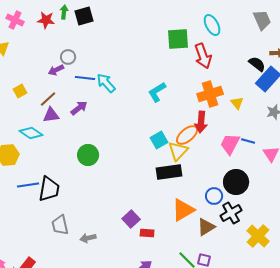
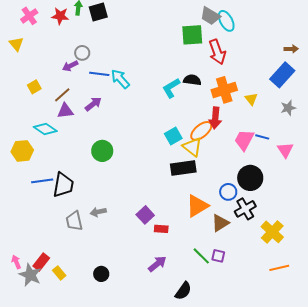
pink cross: (15, 20) -> (29, 16), turned 30
gray trapezoid: (262, 20) -> (210, 16), moved, turned 145
black semicircle: (257, 64) -> (192, 80), moved, turned -30
yellow triangle: (178, 151) -> (192, 147), turned -35
gray arrow: (88, 238) -> (98, 212), moved

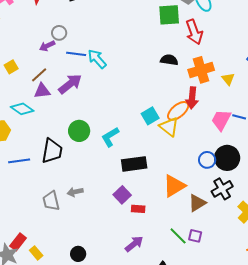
cyan L-shape: (171, 88) -> (110, 137), moved
purple arrow: (93, 104) -> (70, 84), size x1.4
black rectangle: (183, 168) -> (134, 164), moved
black trapezoid: (63, 185) -> (52, 151), moved
blue circle: (228, 192) -> (207, 160), moved

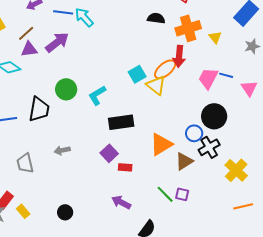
blue circle: (207, 160) -> (194, 133), moved
gray trapezoid: (51, 201) -> (25, 163), moved
purple arrow: (134, 244) -> (121, 202), turned -114

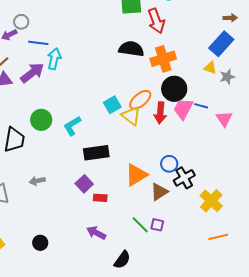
cyan arrow: (84, 17) -> (54, 59), moved, turned 55
black semicircle: (156, 18) -> (131, 49), size x1.4
yellow triangle: (215, 37) -> (210, 68), moved, turned -32
red arrow: (179, 56) -> (160, 113), moved
black circle: (214, 116) -> (174, 89), moved

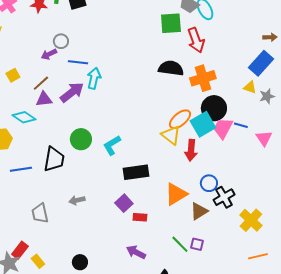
cyan square: (112, 105) -> (203, 124), moved, size x1.4
red arrow: (160, 113) -> (191, 150), moved

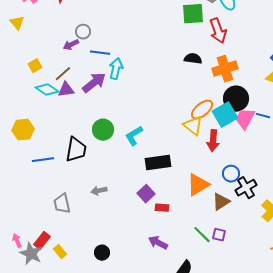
black semicircle: (171, 68) -> (193, 59), size x0.7
cyan diamond: (24, 117) -> (47, 90), moved

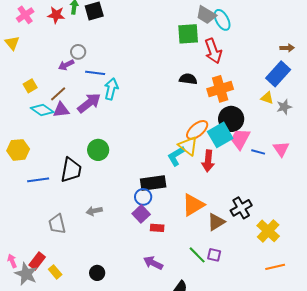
blue line: (263, 116) -> (258, 152), moved
cyan L-shape: (134, 136) -> (176, 156), moved
blue circle: (231, 174) -> (143, 197), moved

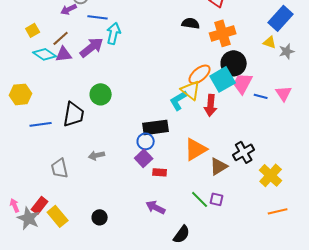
yellow rectangle: (55, 272) -> (58, 216), size x1.5

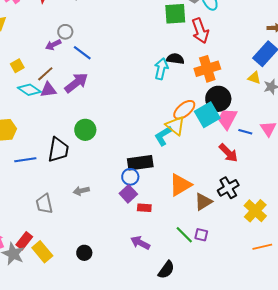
blue line: (98, 17) -> (82, 53), turned 30
cyan arrow: (114, 33) -> (161, 69), moved
red arrow: (211, 105) -> (228, 153), moved, turned -50

